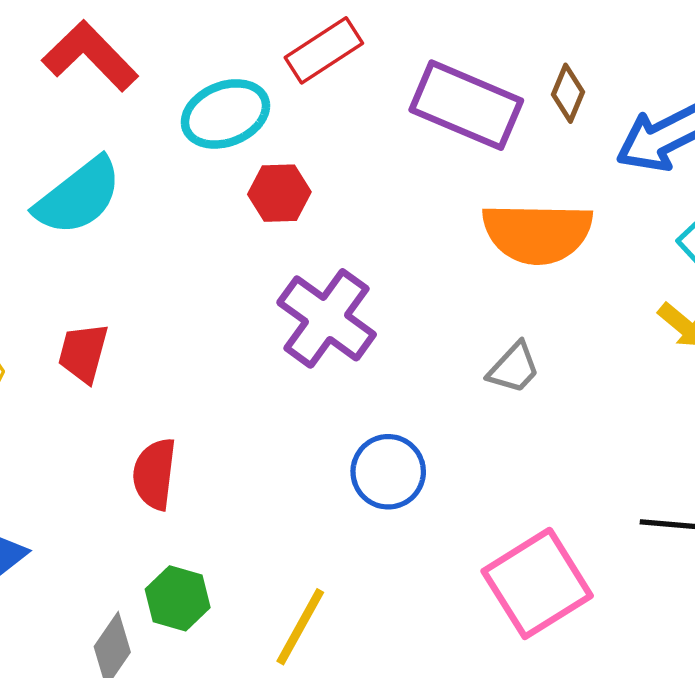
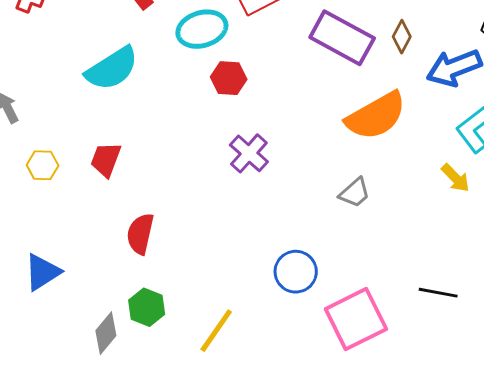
orange semicircle: (537, 233) -> (376, 116), turned -36
purple cross: (327, 318) -> (249, 153), size x0.7
blue circle: (388, 472) -> (296, 272), moved

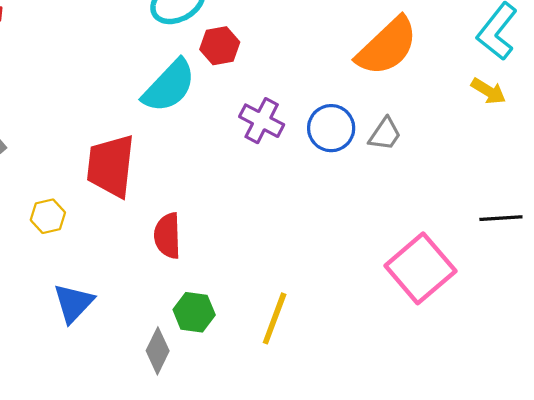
cyan semicircle: (112, 69) -> (169, 86), moved
red trapezoid: (106, 160) -> (111, 166), size x1.6
yellow hexagon: (43, 165) -> (48, 216), moved
blue circle: (296, 272) -> (331, 128), moved

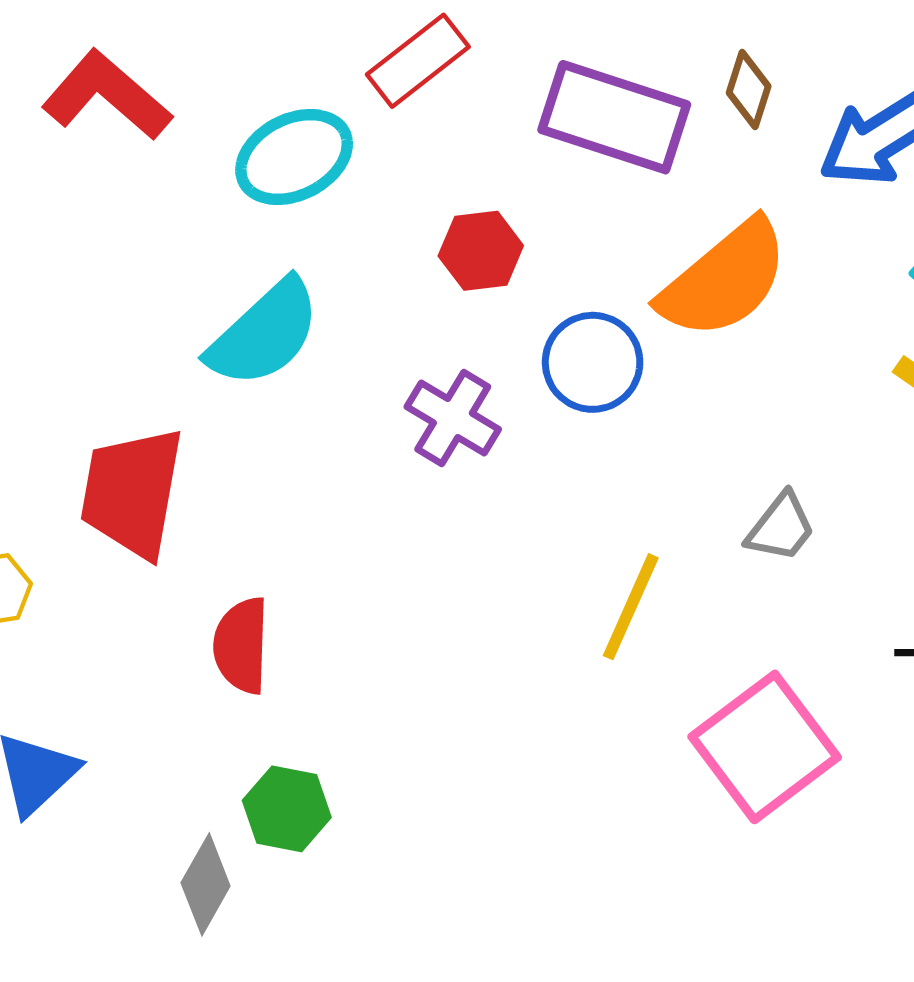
red hexagon: (220, 46) -> (481, 251), moved
blue circle: (331, 128) -> (593, 362), moved
gray trapezoid: (385, 134) -> (781, 527), moved
yellow line: (275, 318) -> (631, 607), moved

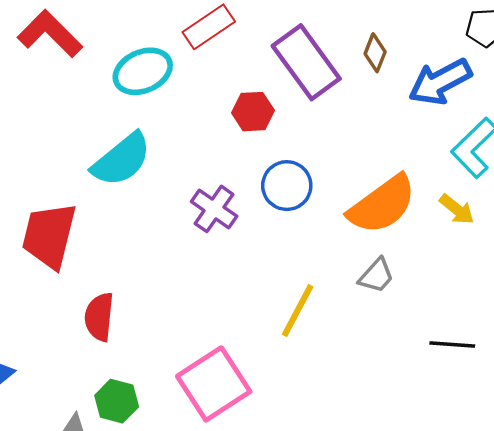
purple rectangle: (614, 117) -> (306, 62), turned 32
red hexagon: (481, 251) -> (253, 112), moved
orange semicircle: (724, 279) -> (382, 205), moved
pink square: (765, 747) -> (214, 384), moved

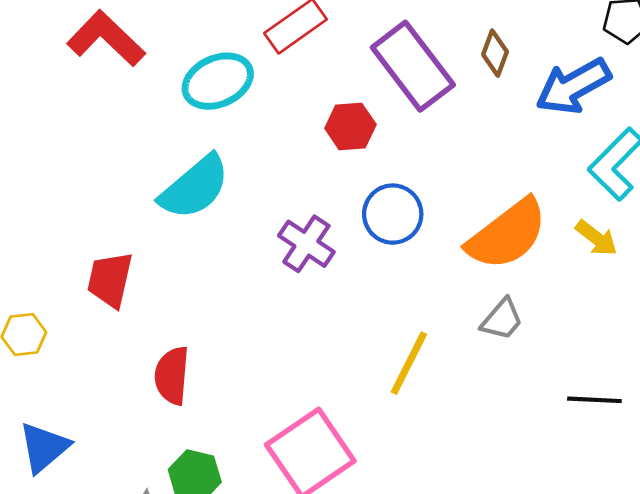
red trapezoid: (49, 236) -> (110, 280), size x0.7

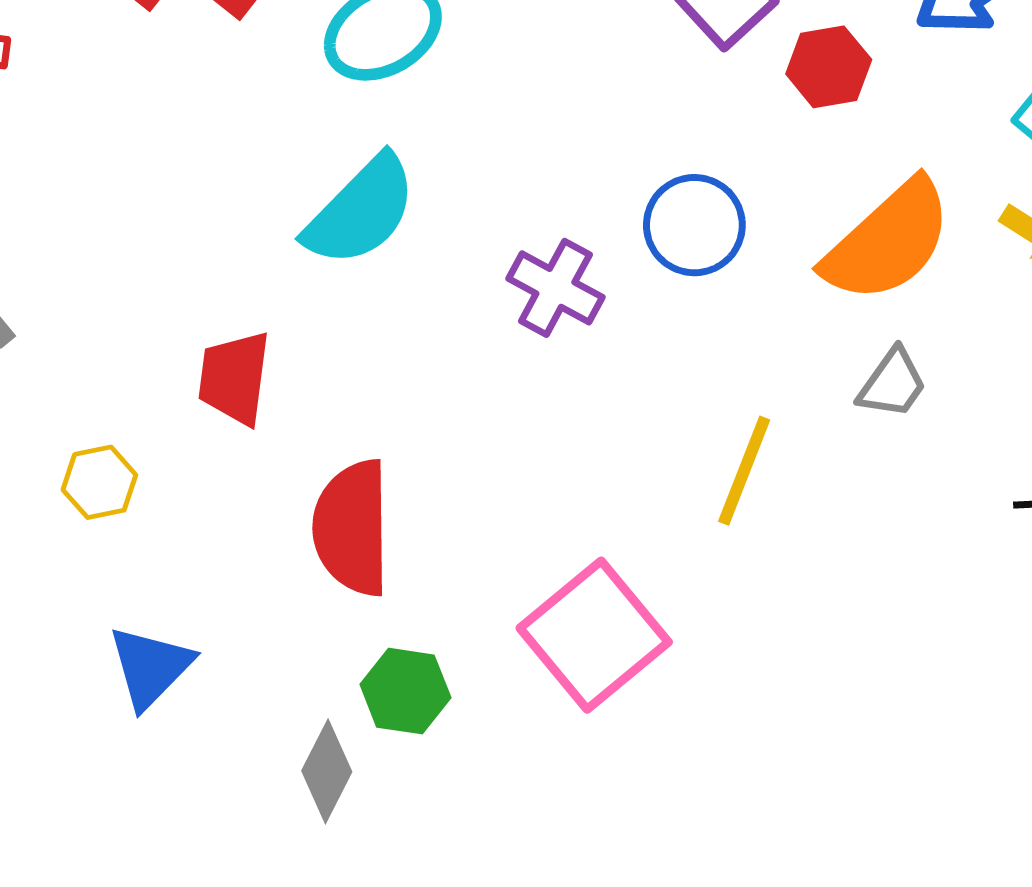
red hexagon: (350, 126) -> (829, 67), moved
red semicircle: (172, 376) -> (352, 528), size x1.4

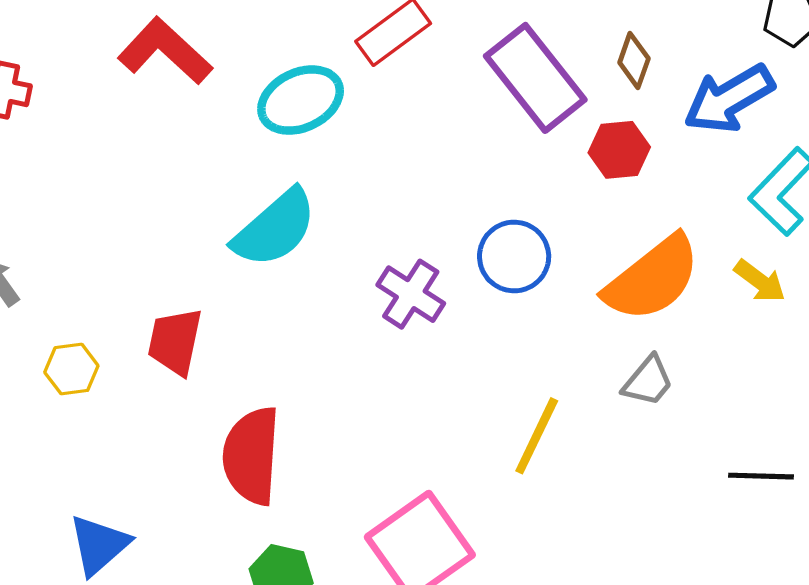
yellow hexagon: (99, 482) -> (71, 369), moved

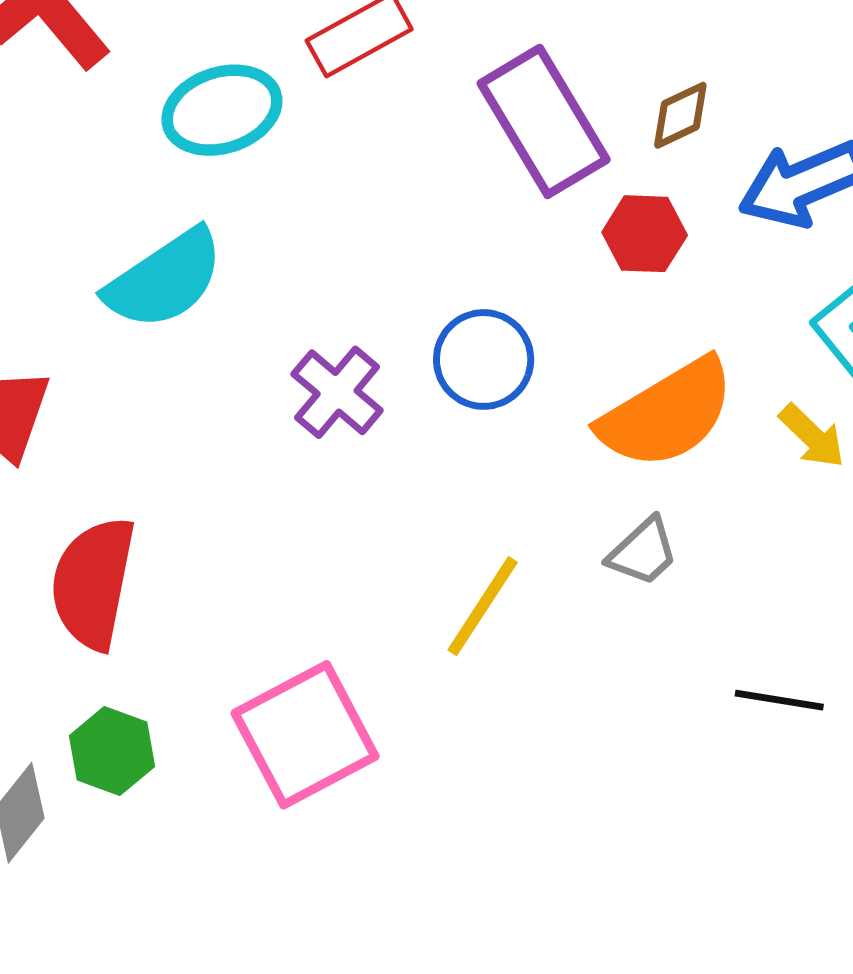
brown diamond: (634, 61) -> (680, 115), turned 38

